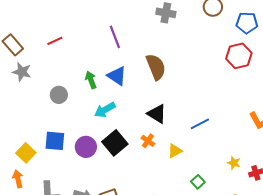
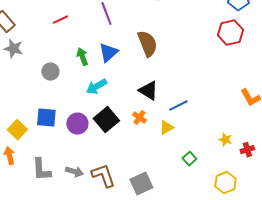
red line: (55, 41) -> (60, 20), moved
blue triangle: (117, 76) -> (108, 53), turned 45
blue line: (200, 124) -> (178, 106), moved

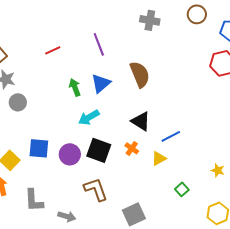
gray circle: (50, 72) -> (18, 102), moved
black square: (106, 120) -> (99, 150), turned -30
gray arrow: (74, 172) -> (67, 216), moved
brown L-shape: (103, 176) -> (96, 189), moved

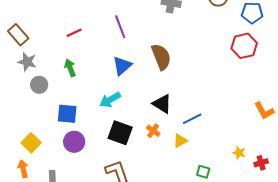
green arrow: (75, 87) -> (70, 68), moved
blue square: (39, 148) -> (67, 114), moved
purple circle: (70, 154) -> (74, 142), moved
green square: (182, 189) -> (203, 172), turned -32

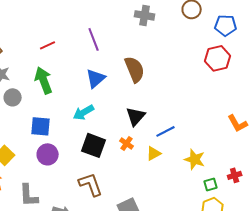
green arrow: (70, 68) -> (44, 80), size x1.5
black triangle: (162, 104) -> (136, 116), turned 40
yellow star: (239, 153) -> (195, 159), moved, size x1.5
green square: (203, 172) -> (211, 184), moved, turned -32

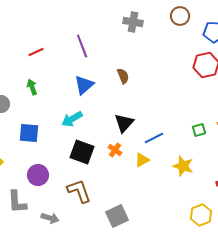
brown semicircle: (135, 69) -> (123, 76), size x0.6
green arrow: (44, 80) -> (32, 87), size x0.6
purple circle: (48, 154) -> (38, 175), moved
green square: (211, 184) -> (199, 130), moved

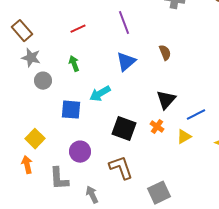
cyan arrow: (72, 119) -> (100, 94), moved
gray arrow: (50, 218) -> (92, 195), turned -132

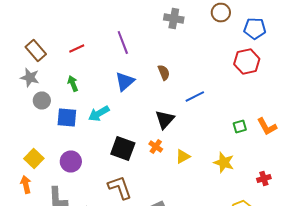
brown rectangle: (22, 31) -> (36, 50), moved
blue square: (71, 110) -> (67, 118), moved
blue line: (196, 115) -> (195, 96), moved
purple circle: (80, 152) -> (71, 162), moved

